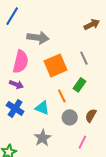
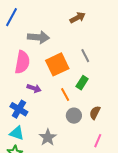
brown arrow: (92, 24) -> (78, 18), moved
purple arrow: (16, 84) -> (34, 88), moved
cyan triangle: (42, 108) -> (17, 133), moved
pink line: (82, 142) -> (98, 141), moved

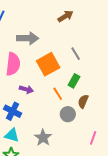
brown semicircle: (95, 113) -> (83, 101), moved

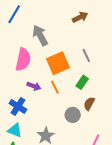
gray arrow: (28, 38) -> (40, 35), turned -125
orange line: (58, 94) -> (55, 87), moved

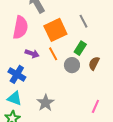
brown semicircle: (89, 104) -> (94, 63), moved
gray circle: (73, 115) -> (72, 65), moved

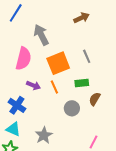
green rectangle: (80, 48) -> (82, 83), turned 48
gray circle: (72, 65) -> (72, 108), moved

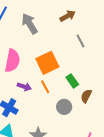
gray arrow: (41, 35) -> (30, 24), moved
gray line: (87, 56) -> (80, 41), moved
green rectangle: (82, 83) -> (72, 81), turned 64

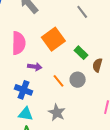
orange line: (45, 87) -> (58, 81), moved

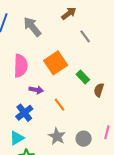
gray circle: (78, 80) -> (84, 139), moved
blue cross: (23, 90) -> (24, 113), turned 30
cyan triangle: (26, 114) -> (17, 138), moved, turned -42

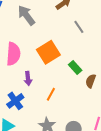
purple arrow: (36, 90) -> (28, 78), turned 72
orange line: (60, 105) -> (51, 94), turned 64

